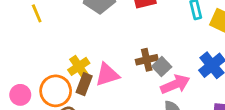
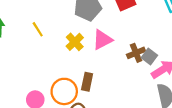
yellow cross: (79, 66) -> (75, 42), moved
pink triangle: (107, 75) -> (102, 40), moved

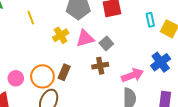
brown cross: (136, 53) -> (100, 66), moved
gray square: (149, 56) -> (106, 43), moved

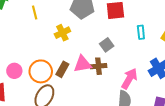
cyan rectangle: (150, 20) -> (141, 32), moved
pink triangle: (85, 38) -> (83, 64), moved
pink arrow: (132, 75) -> (129, 79), turned -45

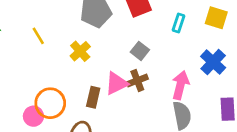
cyan rectangle: (141, 32) -> (178, 23), turned 40
orange circle: (41, 71) -> (50, 103), moved

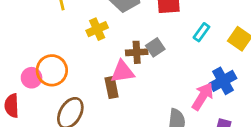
brown cross: (137, 80) -> (137, 52), moved
pink arrow: (180, 85) -> (203, 96), moved
brown rectangle: (93, 97) -> (112, 87), moved, turned -42

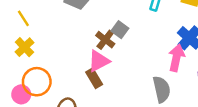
yellow cross: (97, 29) -> (25, 47), moved
brown cross: (137, 52) -> (105, 40), turned -30

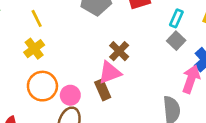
gray square: (120, 30) -> (176, 41), moved
pink circle: (21, 94) -> (70, 95), moved

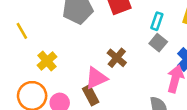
yellow cross: (34, 49) -> (47, 61), moved
brown cross: (119, 51) -> (117, 58), moved

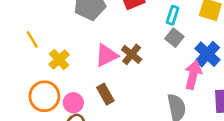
yellow line: (22, 31) -> (32, 39), moved
pink triangle: (96, 78) -> (106, 55), moved

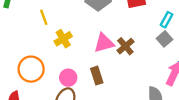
orange circle: (44, 96) -> (31, 69), moved

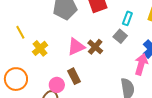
gray square: (164, 39) -> (120, 36), moved
pink circle: (68, 78) -> (57, 85), moved

